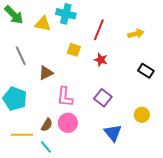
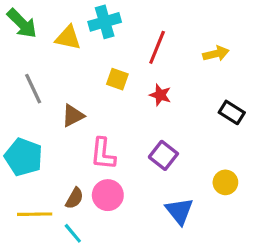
cyan cross: (66, 14) -> (105, 22), turned -30

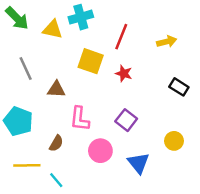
yellow square: (117, 79) -> (91, 61), size x1.5
brown triangle: (73, 116) -> (56, 89), turned 30
pink circle: (108, 195) -> (100, 151), moved
brown semicircle: (74, 198) -> (56, 143), moved

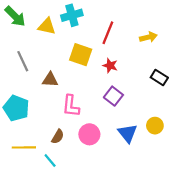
purple square: (126, 120) -> (113, 96), moved
brown semicircle: (56, 143) -> (58, 137), moved
blue triangle: (138, 163) -> (128, 133), moved

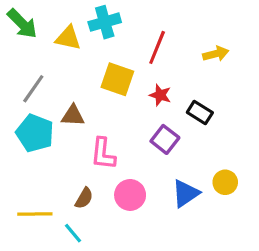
gray line: (23, 61) -> (33, 89), turned 60
black rectangle: (159, 78) -> (200, 112), moved
cyan pentagon: (16, 108) -> (35, 133), moved
blue triangle: (128, 133) -> (186, 193), turned 35

